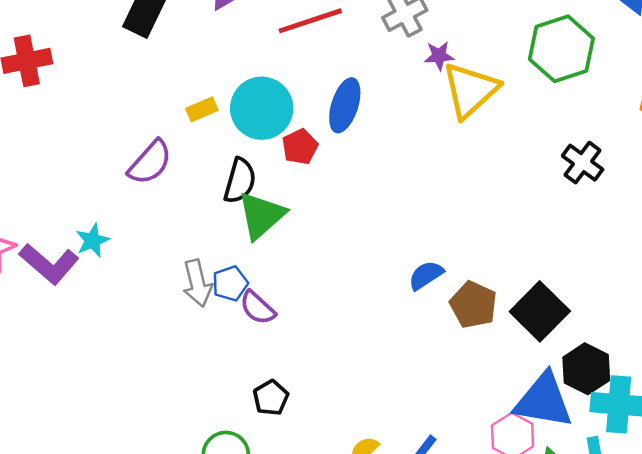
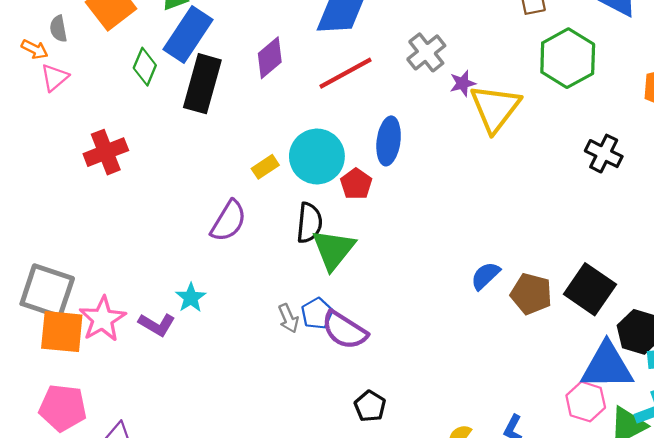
purple L-shape: (49, 264) -> (157, 325), size x0.7
gray arrow: (197, 283) -> (288, 318), size x0.7
purple semicircle: (257, 308) -> (344, 330), size x1.4

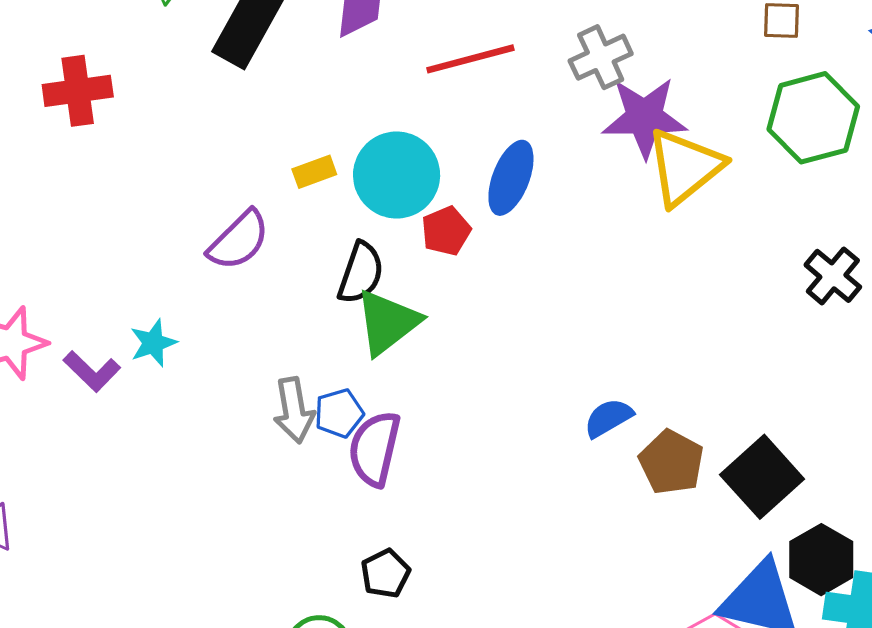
purple star: (463, 83) -> (644, 117), size x2.0
gray arrow: (288, 318) -> (294, 410), size x1.4
purple semicircle: (344, 330) -> (374, 449), turned 57

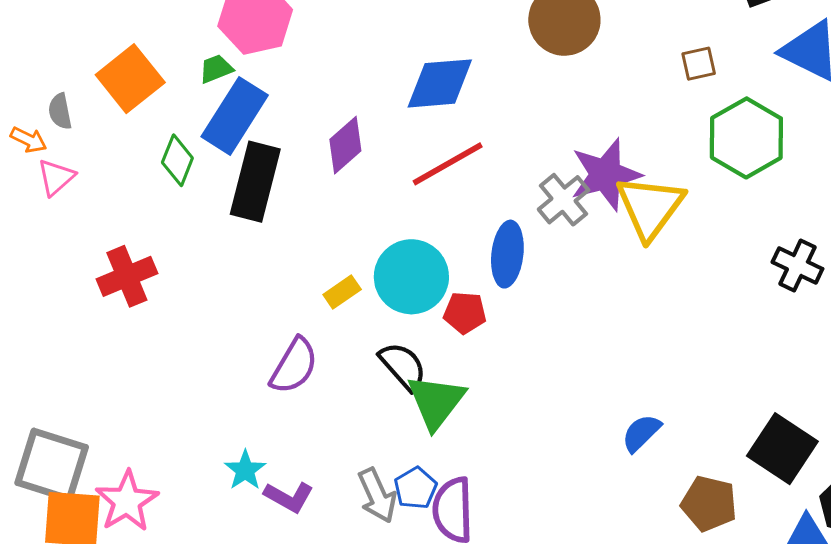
gray cross: (601, 57) -> (564, 200), moved
red pentagon: (446, 231) -> (465, 313), turned -30
black semicircle: (361, 273) -> (403, 366), turned -46
purple L-shape: (92, 371) -> (289, 497), moved
brown pentagon: (671, 462) -> (709, 504), moved

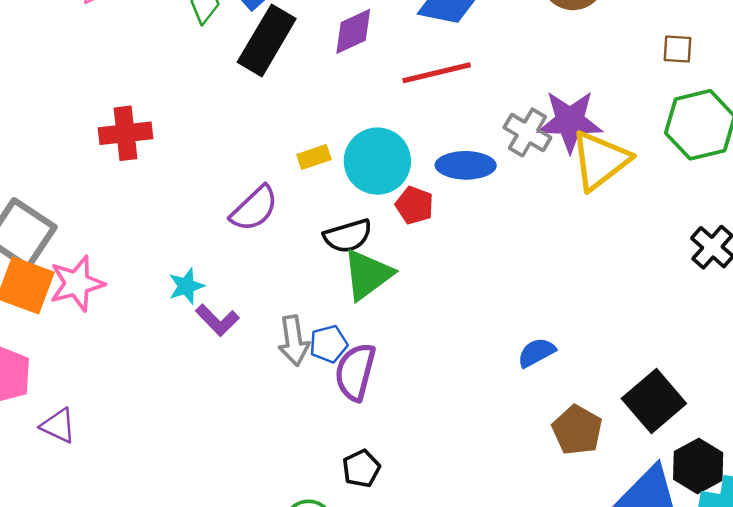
gray cross: (564, 200) -> (527, 132), turned -36
blue ellipse: (507, 254) -> (466, 165), turned 68
red cross: (127, 276) -> (126, 133), moved
black semicircle: (403, 366) -> (348, 236), turned 99

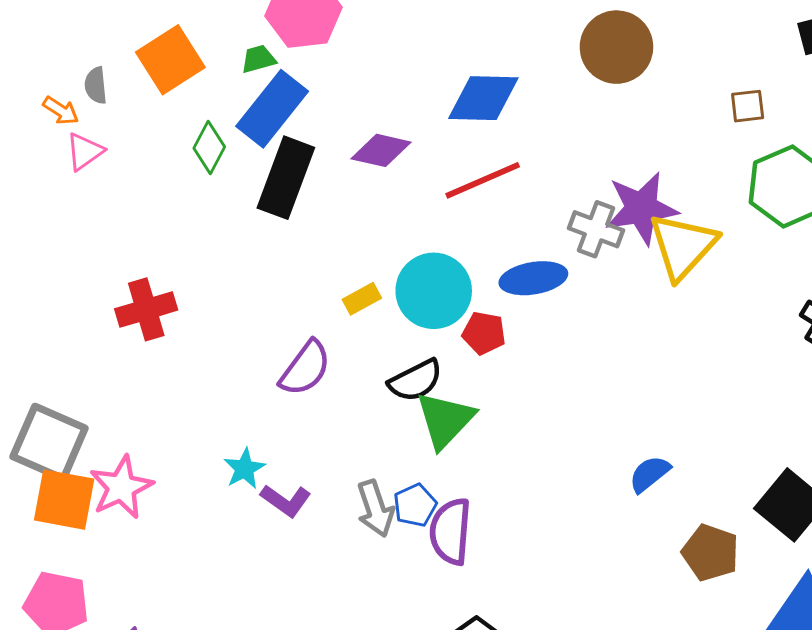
purple diamond: (353, 31) -> (381, 150), turned 48

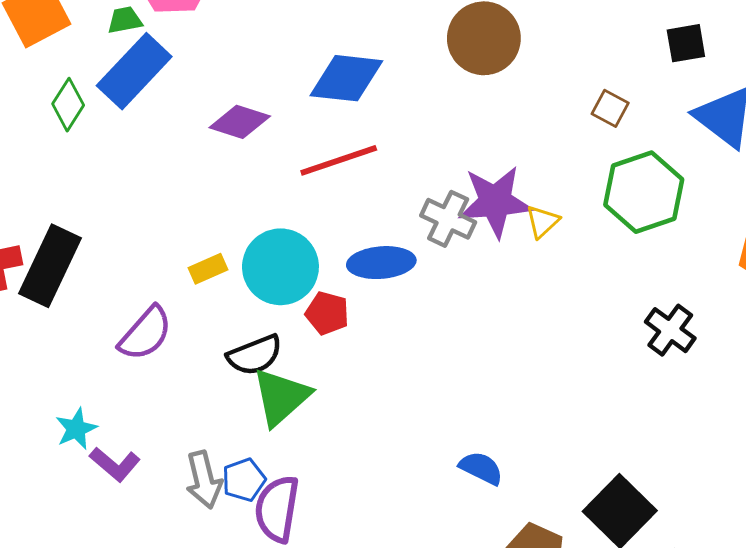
brown square: (748, 106) -> (610, 108), turned 30
black rectangle: (286, 178) -> (50, 266), moved
yellow triangle: (683, 246) -> (542, 221), moved, size x0.5
blue semicircle: (650, 474) -> (481, 468), turned 60

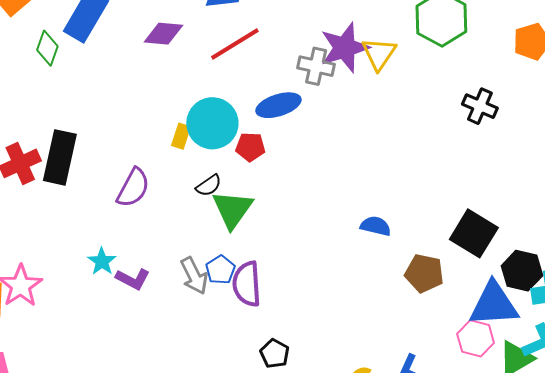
yellow triangle: (542, 221) -> (379, 54), size x1.5
yellow rectangle: (208, 269) -> (181, 136), moved, turned -35
black semicircle: (255, 355) -> (209, 186), size x0.7

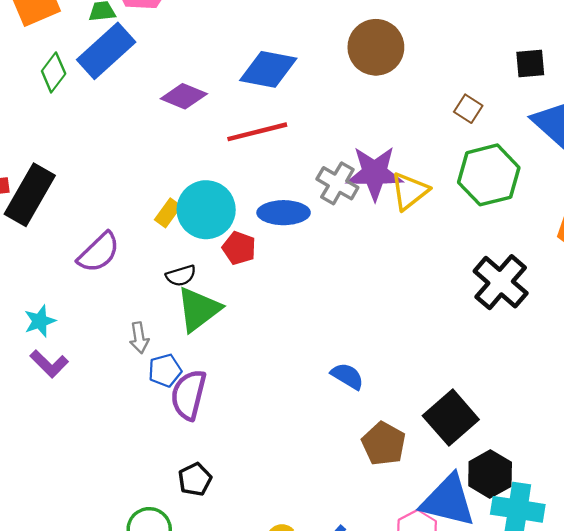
black cross: (480, 106) -> (501, 282), size x1.4
gray arrow: (194, 276) -> (139, 338), moved, size x0.7
purple L-shape: (133, 279) -> (49, 364), moved

